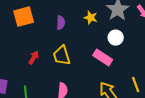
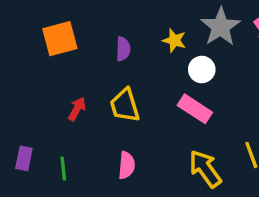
white circle: (116, 38) -> (202, 69), moved

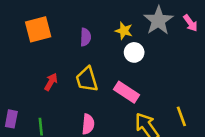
white circle: (202, 69) -> (134, 52), moved
pink rectangle: (195, 109) -> (126, 92), moved

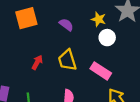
purple semicircle: (85, 37) -> (66, 25), turned -56

